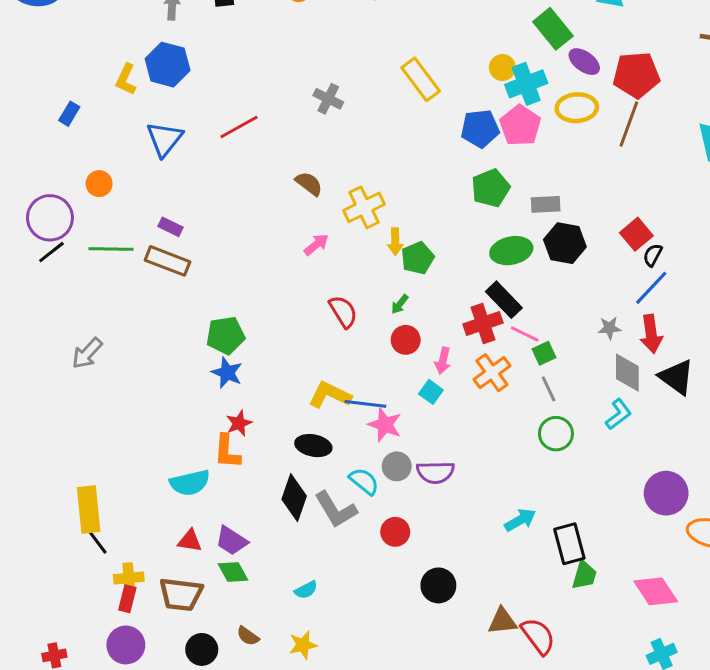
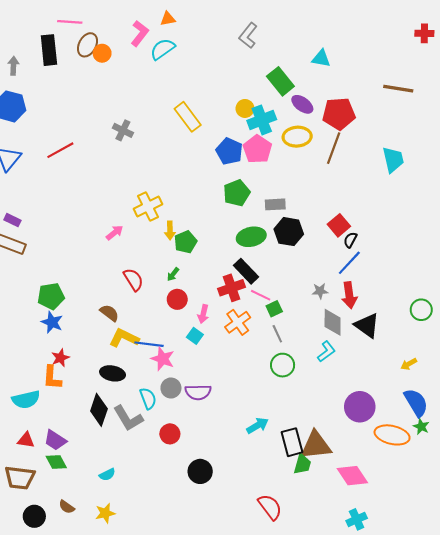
blue pentagon: (480, 129) -> (229, 151), turned 30
brown semicircle: (309, 184) -> (109, 313), moved
cyan semicircle: (364, 481) -> (148, 398), turned 30
brown triangle: (502, 621) -> (316, 445), moved, size x1.5

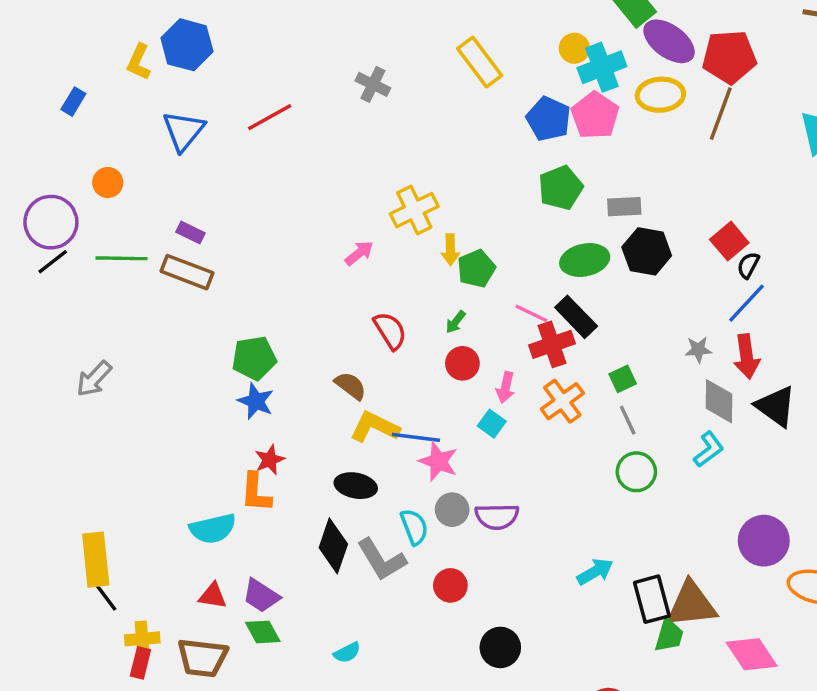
purple ellipse: (302, 104) -> (669, 41), size x1.4
pink line: (261, 295) -> (531, 313), moved

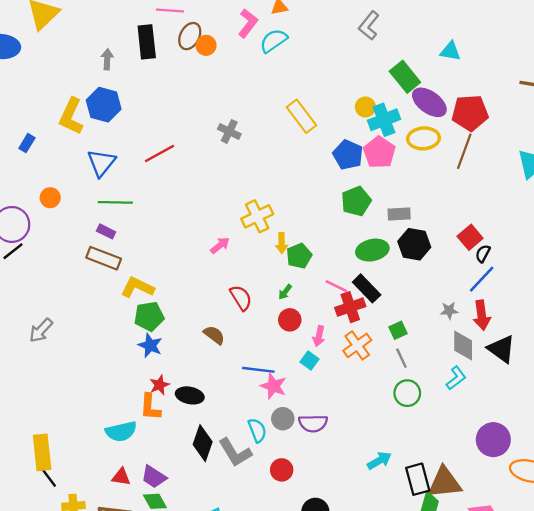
yellow L-shape: (139, 62) -> (71, 116), size x1.5
green line: (122, 258) -> (115, 202), moved
yellow L-shape: (375, 427) -> (137, 287), moved
black ellipse: (356, 486) -> (190, 395), moved

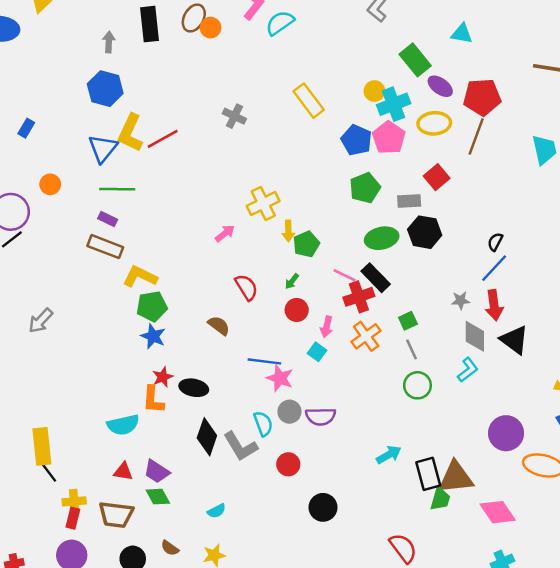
purple ellipse: (429, 102) -> (440, 86), size x0.7
yellow L-shape: (71, 116) -> (130, 133), moved
red square: (470, 237) -> (437, 177), moved

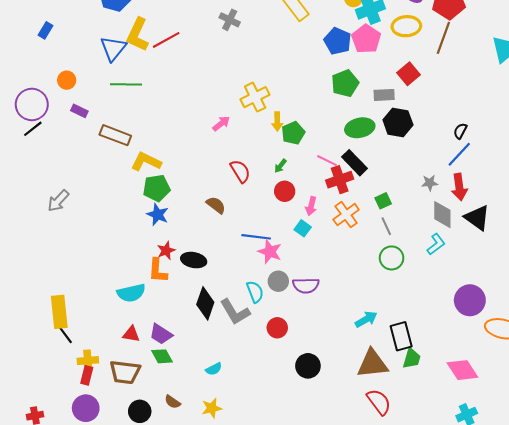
purple rectangle: (108, 219) -> (79, 111), moved
brown triangle: (456, 477) -> (372, 364), moved

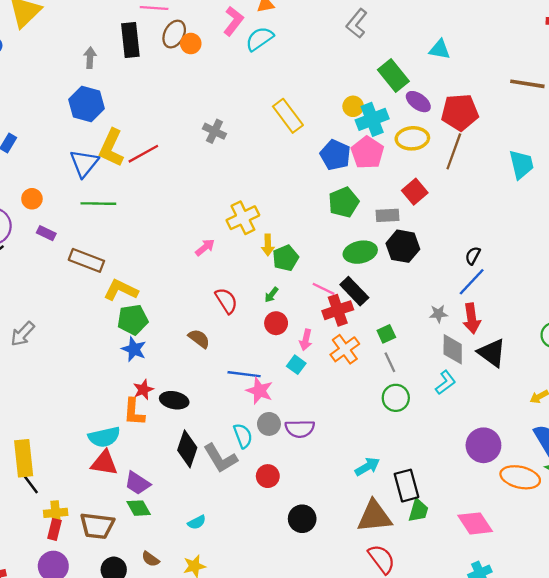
red triangle: (131, 334) -> (104, 463), moved, size x1.4

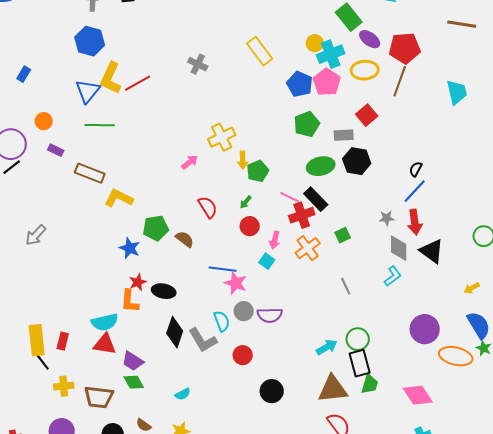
green pentagon: (133, 320) -> (156, 228), moved
gray line: (390, 362) -> (346, 286), moved
green circle: (396, 398) -> (358, 339), moved
red rectangle: (54, 529) -> (63, 341), moved

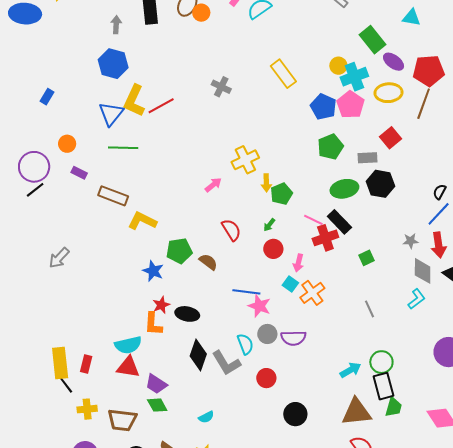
orange cross: (308, 248) -> (312, 293), moved

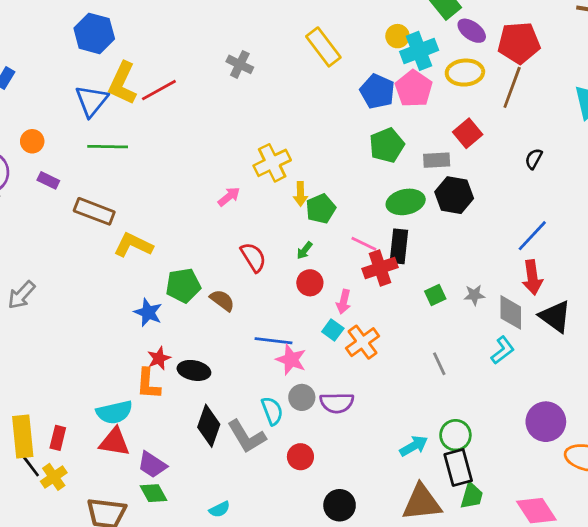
black semicircle: (440, 192) -> (534, 159), moved
black rectangle: (339, 222) -> (399, 246), turned 50
gray star: (411, 241) -> (474, 295), moved
yellow cross: (87, 409) -> (54, 477), moved, turned -30

